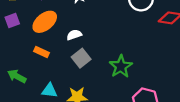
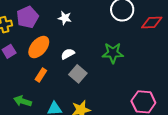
orange rectangle: (41, 52) -> (41, 75), turned -72
green star: (121, 66) -> (113, 53), moved, turned -30

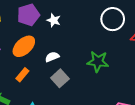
purple pentagon: (27, 17) -> (28, 15), moved

